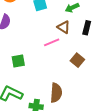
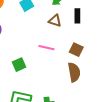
pink line: (52, 42) -> (46, 48), moved, turned 49
brown semicircle: (56, 93) -> (74, 72), moved

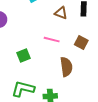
brown semicircle: (74, 72) -> (66, 67), moved

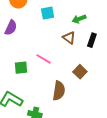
pink line: (52, 40) -> (43, 59), moved

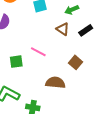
black rectangle: (92, 40) -> (86, 30), turned 40
brown semicircle: (59, 91) -> (55, 83), turned -90

